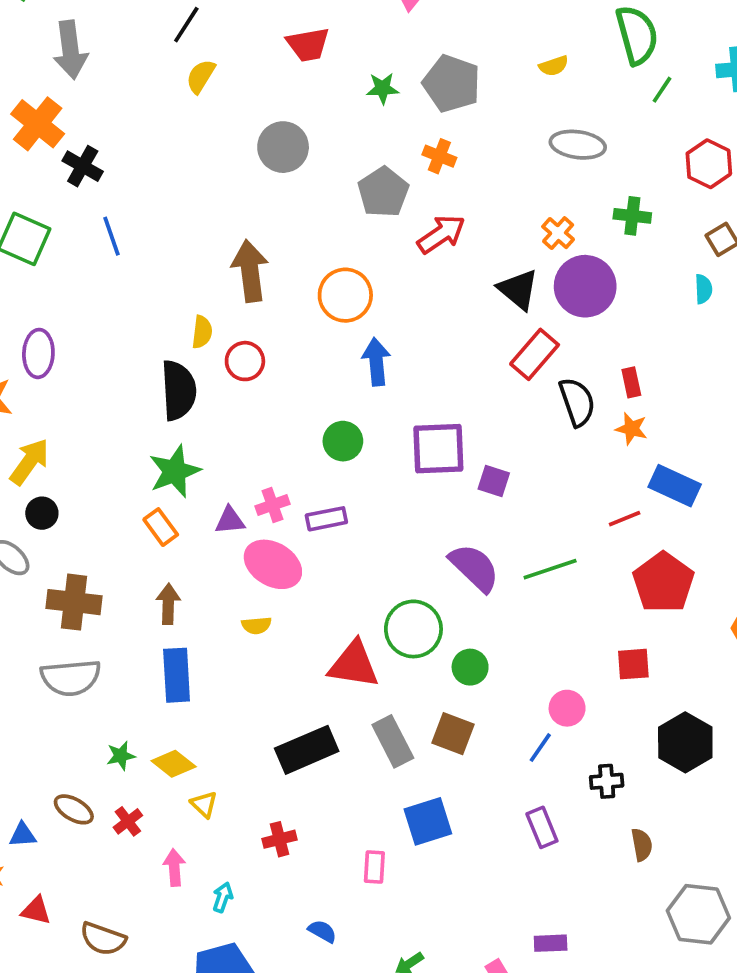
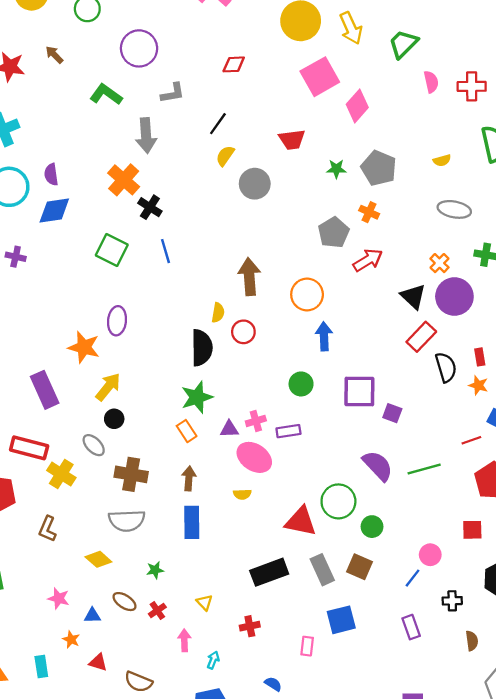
gray circle: (283, 147) -> (255, 184), moved
yellow diamond: (174, 764) -> (98, 559), moved

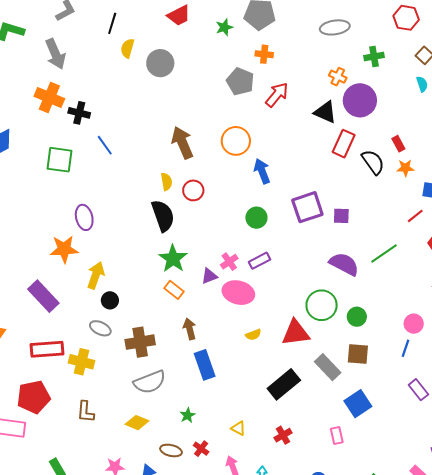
yellow semicircle: (242, 494) -> (253, 335), moved

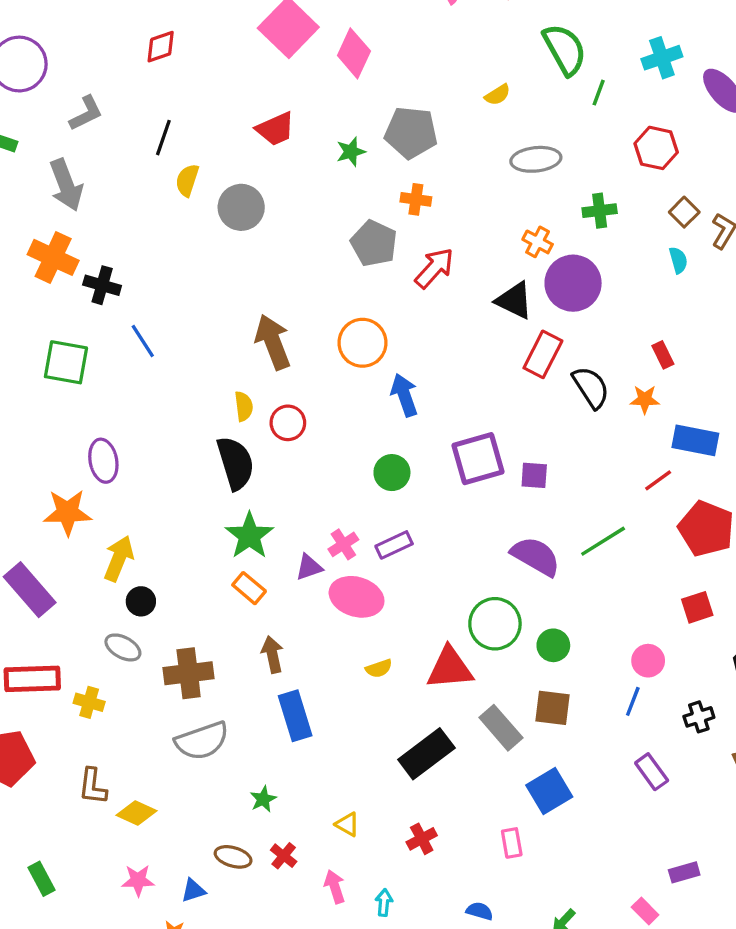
red rectangle: (398, 144) -> (663, 355), moved
yellow cross: (81, 362) -> (89, 702), size x0.7
yellow diamond: (137, 423) -> (136, 813), moved

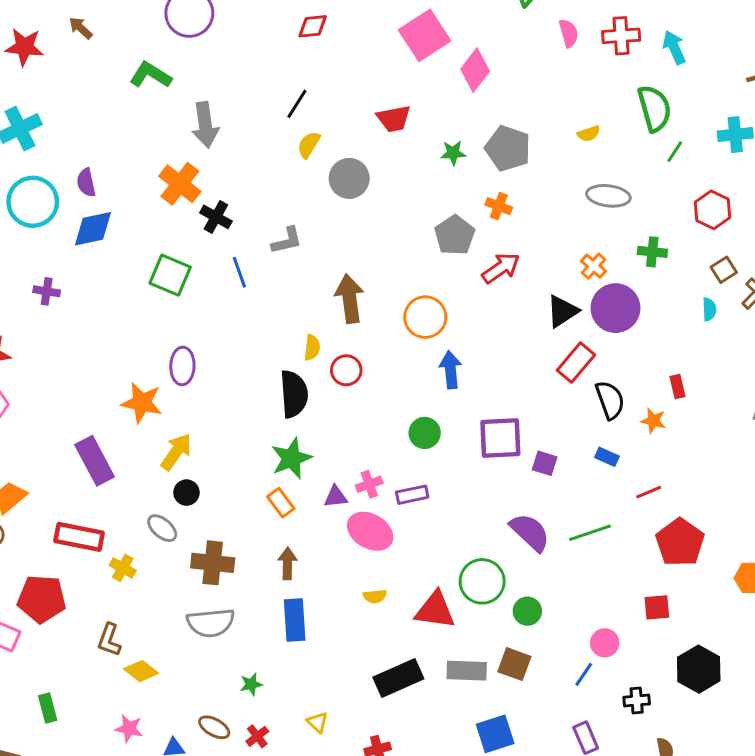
gray L-shape: (86, 113) -> (287, 241), moved
black triangle: (514, 300) -> (562, 311), turned 48
blue rectangle: (695, 440) -> (607, 457), moved, size x0.6
gray rectangle: (501, 728) -> (467, 671), turned -60

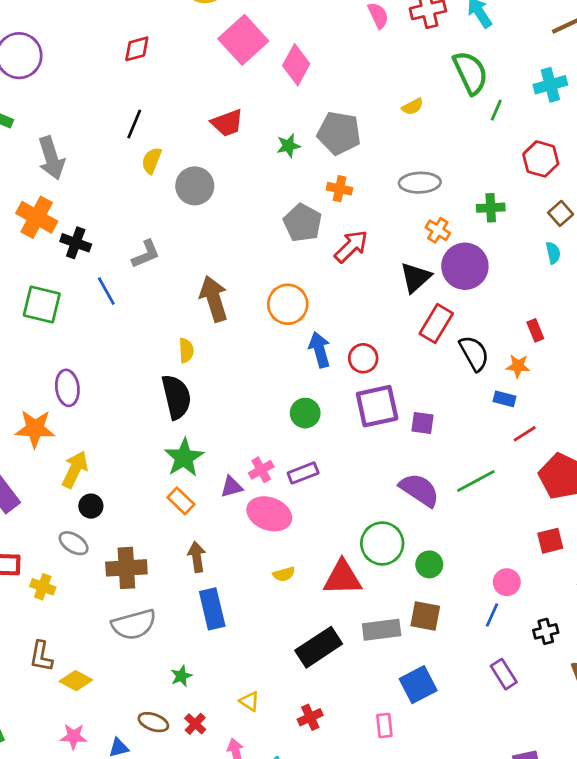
gray ellipse: (608, 196) -> (420, 183), moved
red circle: (346, 370) -> (363, 358), moved
blue rectangle: (607, 457) -> (505, 399), moved

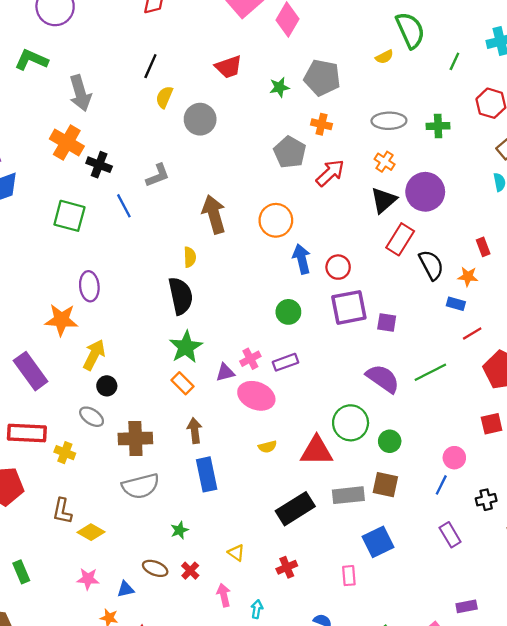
green semicircle: (470, 73) -> (410, 30), moved
green cross: (491, 208) -> (438, 126), moved
orange cross: (438, 230) -> (385, 162), moved

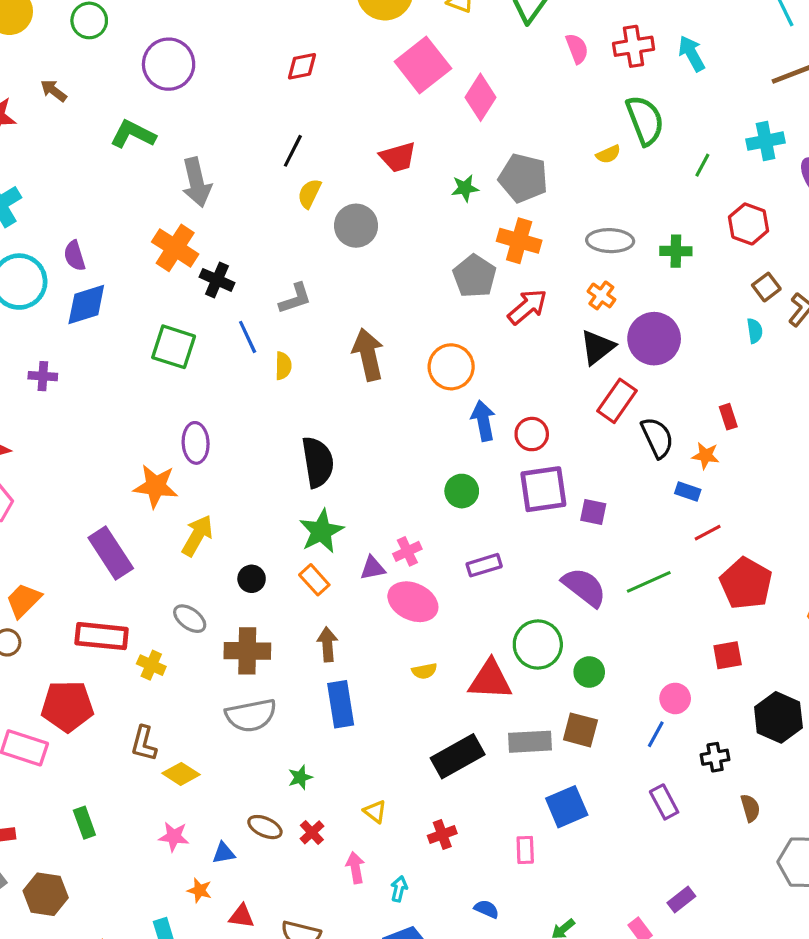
orange cross: (321, 124) -> (519, 241), size x1.5
yellow semicircle: (190, 257) -> (283, 366), moved
purple rectangle: (285, 362) -> (484, 565), moved
black circle: (107, 386) -> (252, 579), moved
purple rectangle: (467, 606) -> (681, 900), turned -30

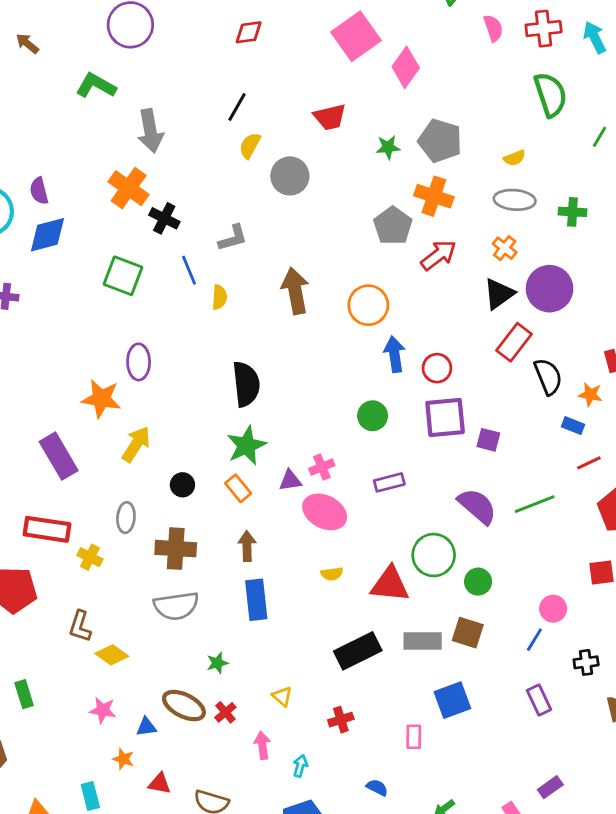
yellow semicircle: (608, 154) -> (514, 158), moved
gray ellipse: (190, 619) -> (126, 518), turned 56
brown ellipse: (265, 827) -> (184, 706), size x1.4

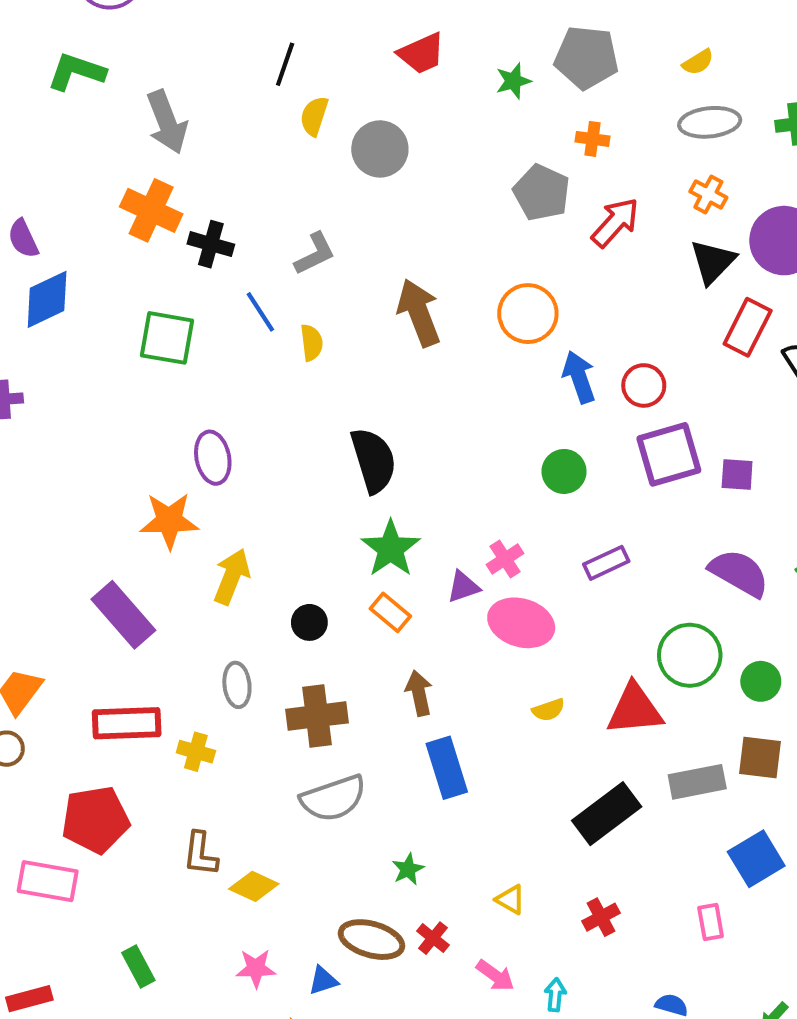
orange cross: (434, 196) -> (593, 139), size x0.6
pink arrow: (262, 745) -> (495, 976), turned 144

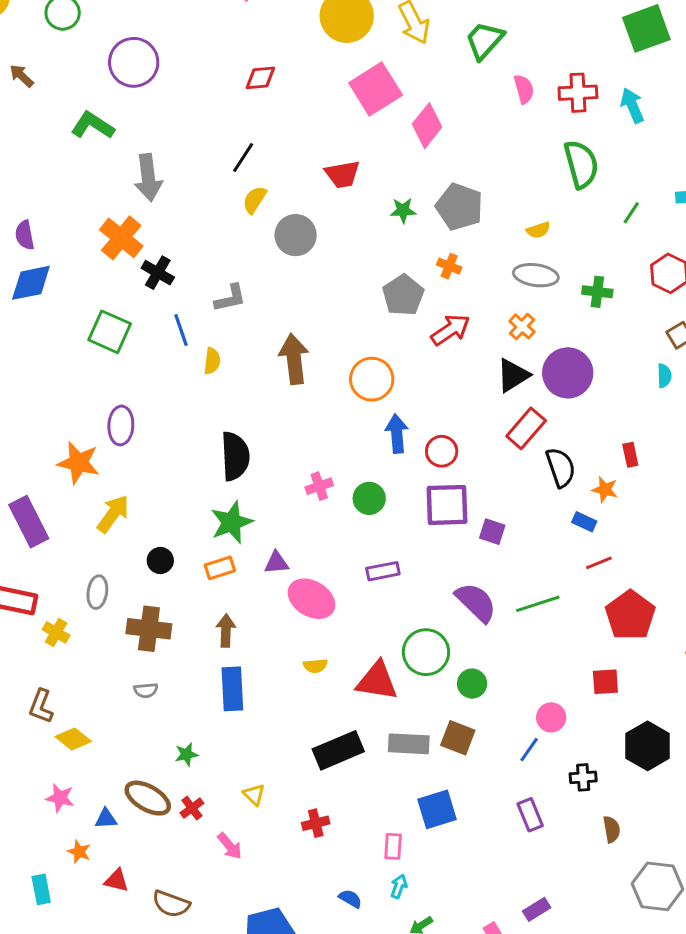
pink cross: (505, 559) -> (319, 486), moved
orange rectangle: (390, 612) -> (220, 568), turned -72
gray semicircle: (333, 798) -> (146, 690), size x0.5
cyan arrow: (555, 995) -> (399, 886), moved

